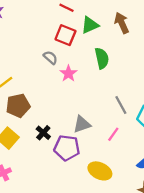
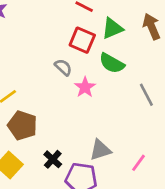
green semicircle: (102, 58) -> (112, 63), moved, turned 130
gray line: (121, 105) -> (146, 95), moved
brown pentagon: (18, 106) -> (22, 125), turned 30

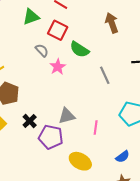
green triangle: (112, 28) -> (31, 17), moved
pink line: (139, 163) -> (96, 127), turned -32

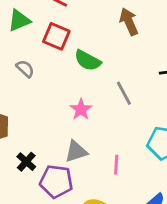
gray semicircle: (42, 50) -> (25, 69), moved
pink star: (58, 67) -> (81, 109), moved

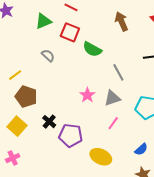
pink star: (81, 109) -> (87, 95), moved
gray triangle: (76, 151) -> (112, 98), moved
pink line: (116, 165) -> (113, 123), turned 32

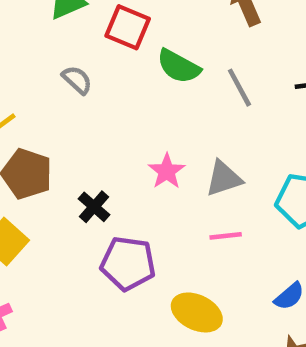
gray line: (118, 72) -> (239, 88), moved
black cross: (49, 122) -> (94, 207), moved
pink line: (113, 123) -> (226, 236), turned 48

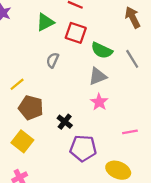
gray semicircle: (77, 80) -> (53, 60), turned -104
gray triangle: (224, 178) -> (98, 76), moved

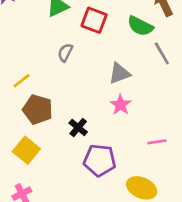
green semicircle: (102, 50) -> (140, 26), moved

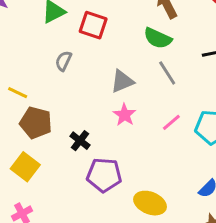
green semicircle: (140, 26) -> (158, 38), moved
gray line: (162, 53) -> (167, 73), moved
yellow line: (22, 81) -> (18, 93), turned 66
pink line: (157, 142) -> (171, 122), moved, turned -30

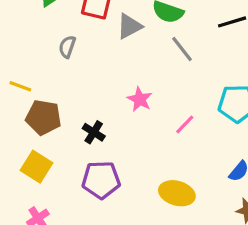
gray triangle: (122, 81) -> (129, 26), moved
pink line: (171, 122) -> (185, 125), moved
purple pentagon: (104, 175) -> (101, 180), moved

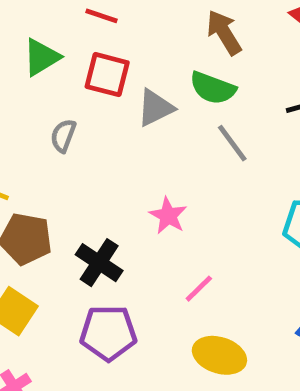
pink line: (185, 125) -> (199, 289), moved
black cross: (94, 132) -> (99, 263), size x1.4

